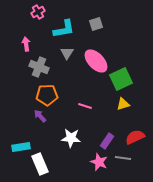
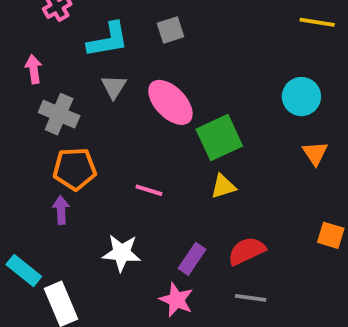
purple arrow: (40, 116) -> (61, 210), turned 40
cyan rectangle: (21, 147) -> (24, 271), turned 48
gray line: (123, 158) -> (251, 298), moved

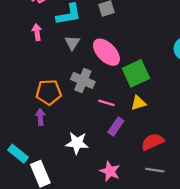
pink arrow: (34, 69) -> (37, 32), moved
gray cross: (59, 114) -> (83, 80), moved
pink line: (149, 190) -> (106, 103), moved
purple rectangle: (192, 259) -> (116, 126), moved

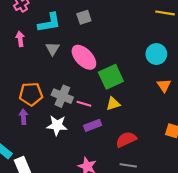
gray cross: (83, 80) -> (62, 96), moved
purple rectangle: (116, 126) -> (93, 125), turned 35
white star: (77, 143) -> (57, 125), moved

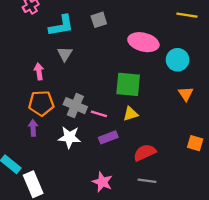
pink arrow: (20, 39) -> (39, 72), moved
pink ellipse: (84, 57) -> (143, 42), moved, turned -32
green square: (111, 77) -> (128, 84), turned 30

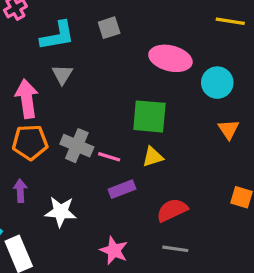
pink arrow: (39, 72) -> (27, 99), size x1.6
purple arrow: (33, 128) -> (20, 191), moved
white star: (69, 137) -> (61, 212), moved

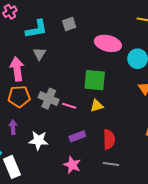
purple rectangle: (122, 189) -> (77, 136), moved
red semicircle: (172, 210) -> (109, 139), turned 114

